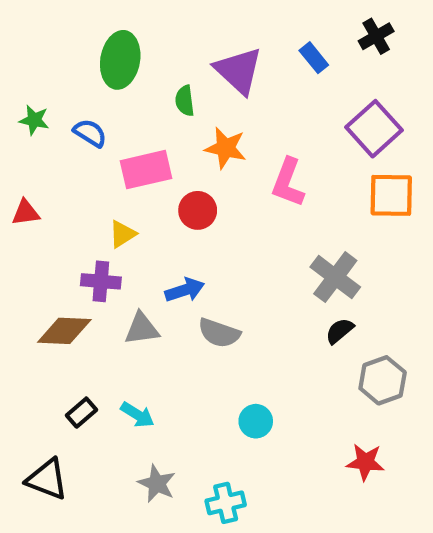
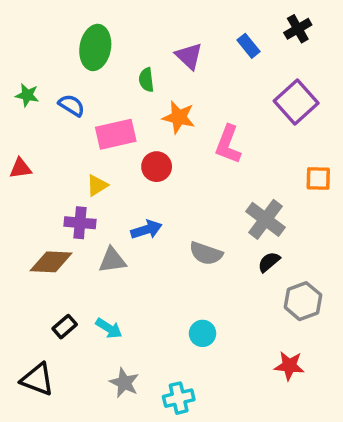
purple triangle: (239, 71) -> (189, 56), size x0.7
orange square: (391, 195) -> (318, 179), moved, size x0.7
gray semicircle: (219, 333) -> (206, 253), moved

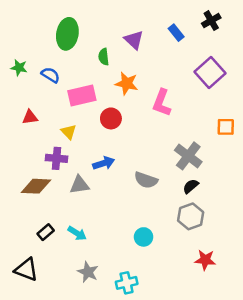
red triangle: (20, 168) -> (30, 117), moved
yellow triangle: (97, 185) -> (69, 132), turned -42
gray hexagon: (303, 301) -> (191, 216), moved

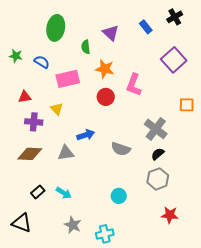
red circle: (111, 118) -> (106, 97), moved
purple cross: (56, 158) -> (34, 122), moved

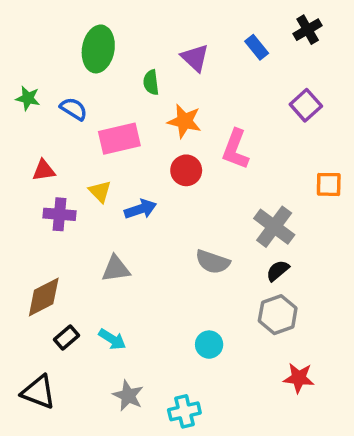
purple square: (174, 60) -> (306, 105), size x0.7
blue arrow: (86, 135) -> (140, 209), moved
brown diamond: (30, 154) -> (44, 297), moved, turned -30

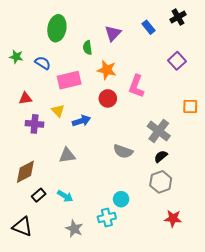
purple triangle: (195, 58) -> (113, 33), turned 30
cyan cross: (184, 411) -> (107, 217), moved

